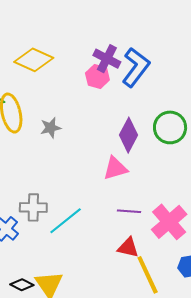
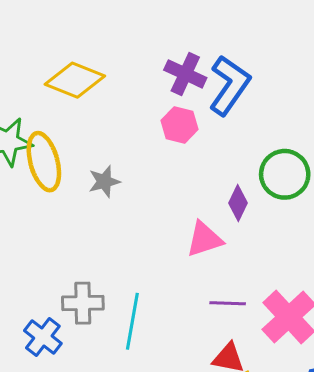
pink hexagon: (97, 77) -> (179, 125), moved
purple diamond: (128, 135) -> (238, 203), moved, size x0.7
cyan line: (66, 221) -> (132, 321), turned -39

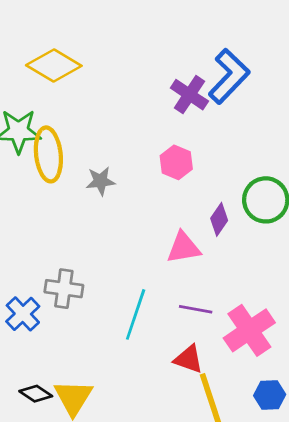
yellow diamond: (75, 80) -> (54, 65), moved
blue L-shape: (229, 85) -> (229, 76), moved
pink hexagon: (179, 125) -> (176, 162), moved
cyan line: (132, 321) -> (136, 314), moved

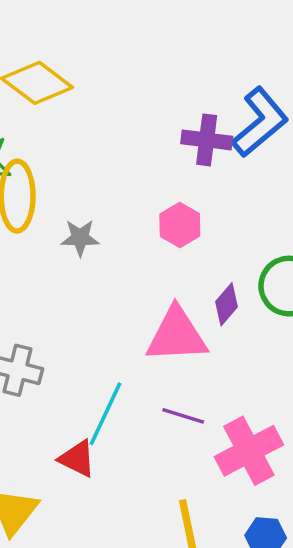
purple cross: (189, 95) -> (207, 140), turned -33
pink triangle: (184, 248) -> (177, 335), size x1.4
red triangle: (189, 359) -> (77, 459), moved

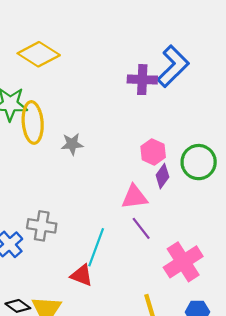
pink hexagon: (180, 225) -> (153, 152), moved
pink triangle: (177, 335) -> (134, 197), size x0.7
purple line: (183, 416) -> (141, 228), moved, turned 40

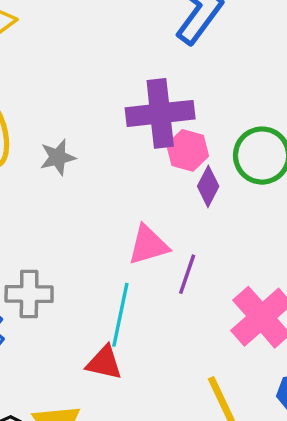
purple cross: (142, 80) -> (160, 113), moved, size x1.4
pink triangle: (134, 197) -> (148, 245), moved
purple line: (141, 228) -> (187, 274), turned 65

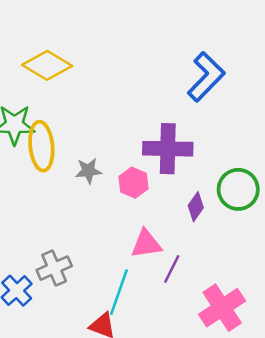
pink hexagon: (188, 150) -> (133, 183), moved
gray cross: (29, 294) -> (54, 268), turned -32

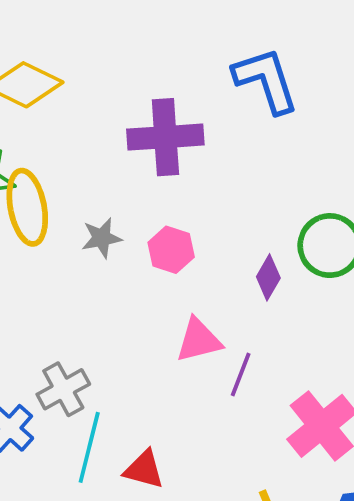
blue L-shape: (206, 77) -> (266, 80), turned -57
purple cross: (168, 149) -> (165, 137), moved
cyan line: (119, 292) -> (89, 447), moved

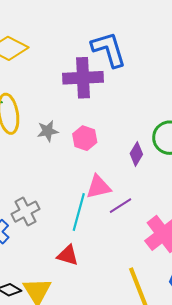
blue L-shape: (266, 80) -> (109, 49), moved
purple line: (241, 375) -> (121, 206), turned 35
cyan line: (89, 447) -> (79, 212), moved

